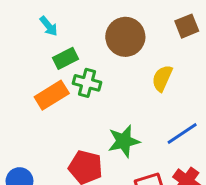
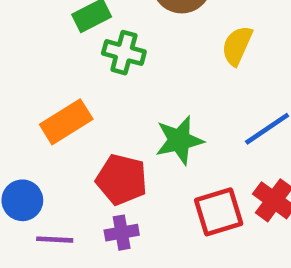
orange rectangle: (52, 95) -> (66, 122), moved

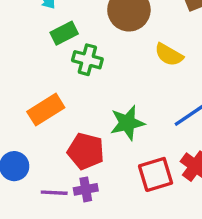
yellow semicircle: (237, 46) -> (169, 55), turned -84
purple line: (55, 240) -> (54, 193), moved

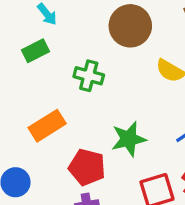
green rectangle: (64, 33) -> (35, 51), moved

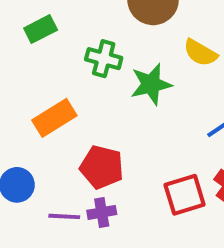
green star: (129, 139) -> (151, 84), moved

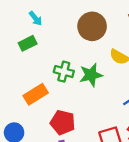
green cross: (104, 59) -> (64, 72), moved

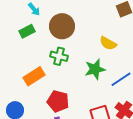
brown circle: (92, 26) -> (62, 26), moved
green star: (91, 75) -> (95, 69), moved

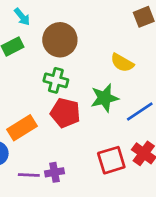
orange rectangle: (34, 76) -> (22, 128), moved
red pentagon: (58, 101) -> (65, 113), moved

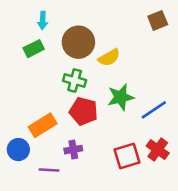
cyan arrow: (22, 17) -> (43, 20), turned 42
yellow semicircle: (122, 63) -> (109, 57), moved, turned -60
purple cross: (54, 172) -> (73, 150), moved

